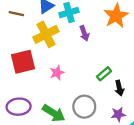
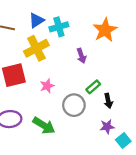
purple arrow: (84, 33) -> (81, 56), moved
gray circle: (84, 107) -> (74, 105), moved

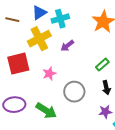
purple arrow: (81, 56) -> (67, 46), moved, turned 72
green rectangle: (93, 87) -> (102, 65), moved

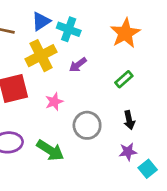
cyan cross: (60, 19) -> (69, 29), turned 36
green rectangle: (102, 65) -> (124, 79), moved

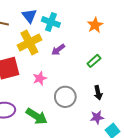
blue triangle: (41, 21) -> (29, 16), turned -35
orange star: (125, 33) -> (95, 25), size x0.7

